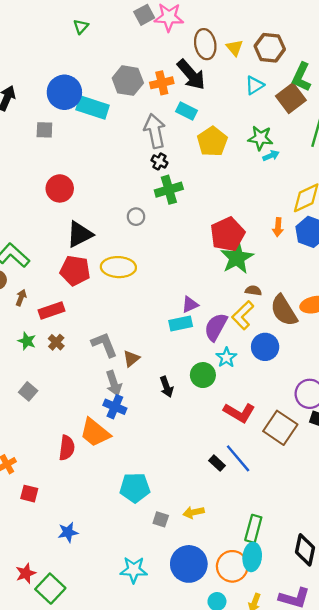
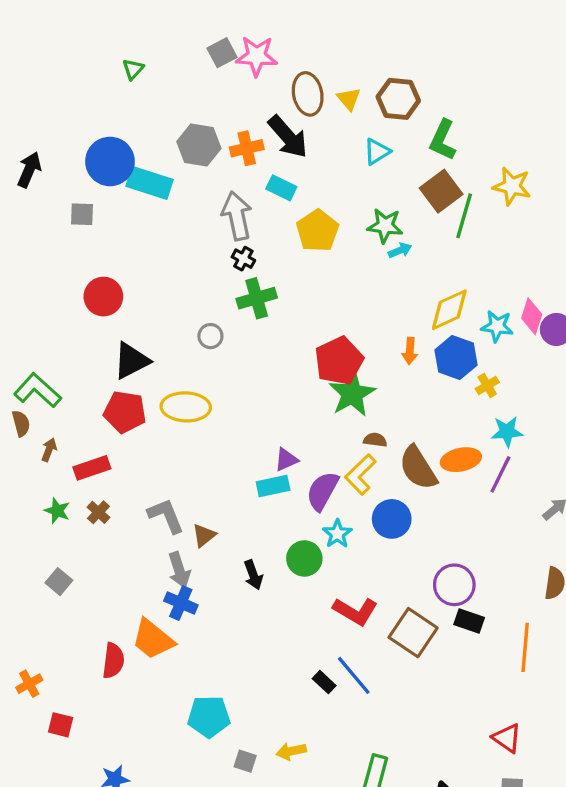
brown square: (291, 98) -> (441, 191), moved

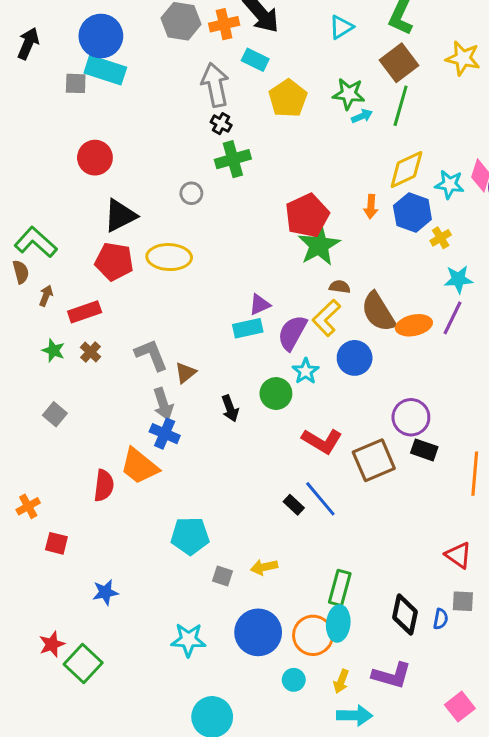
cyan rectangle: (150, 183) -> (105, 70), moved
green line: (464, 216) -> (401, 106), moved
orange ellipse: (461, 460) -> (414, 325), moved
brown square: (413, 633) -> (374, 460), turned 33

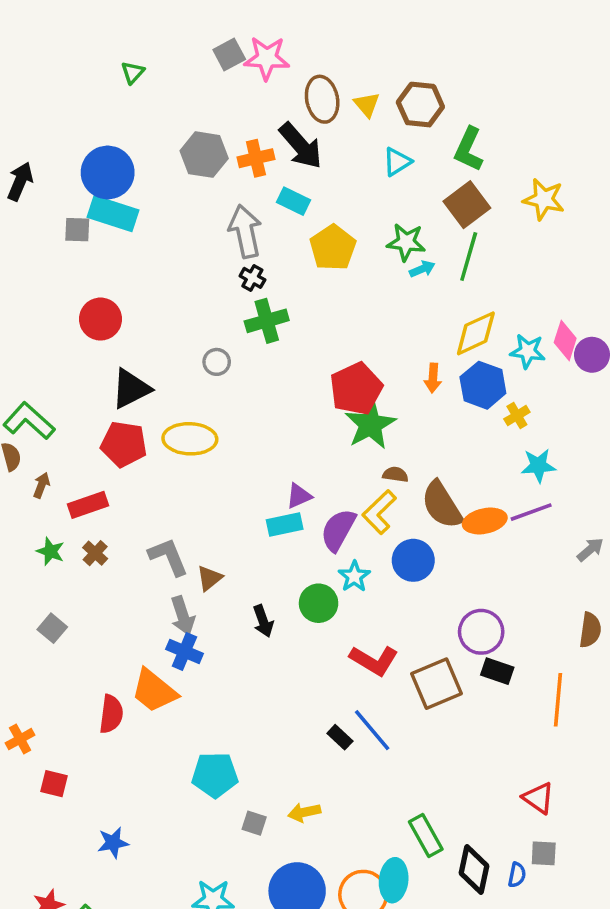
purple line: (452, 318) -> (531, 512), turned 44
green rectangle: (340, 588) -> (426, 836), moved, turned -44

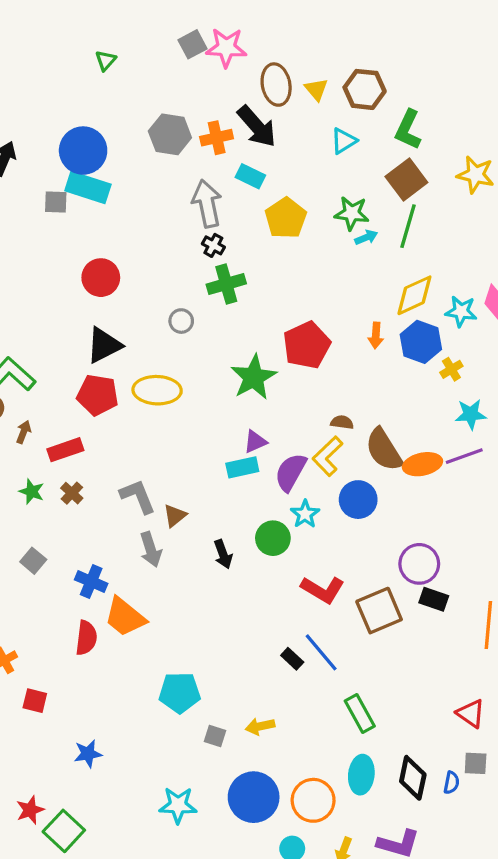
red circle: (100, 319) -> (101, 278), moved
green star: (370, 424) -> (254, 377), moved
blue cross: (184, 651) -> (91, 582), moved
green rectangle: (426, 836) -> (360, 713), moved
cyan ellipse: (394, 880) -> (361, 775), moved

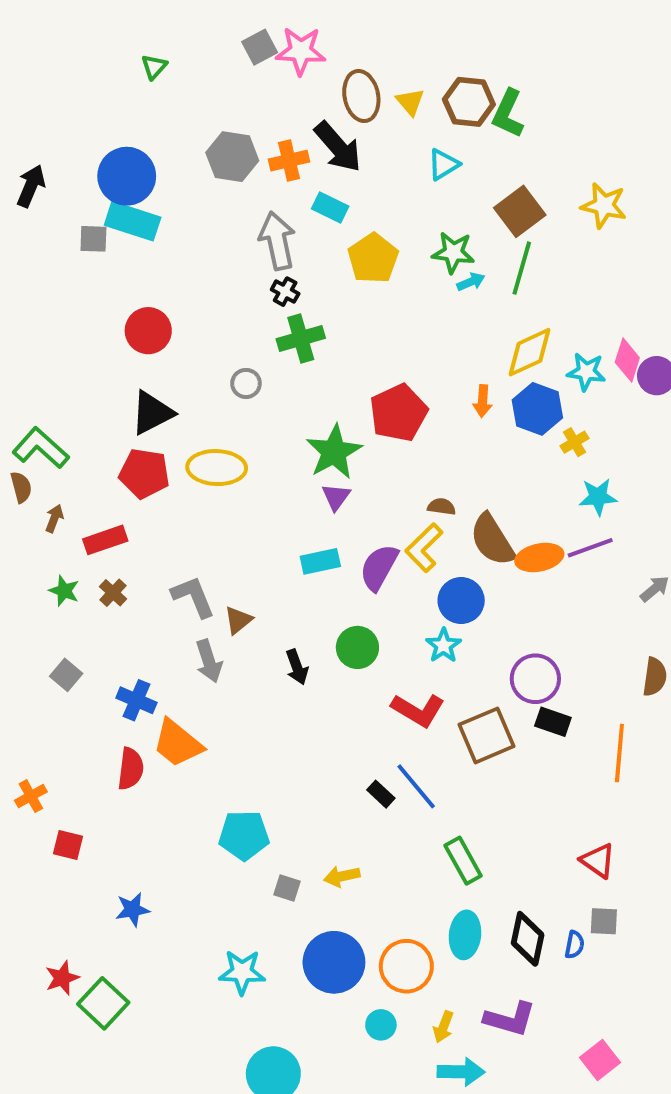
green L-shape: (408, 130) -> (508, 114), moved
purple triangle: (255, 442) -> (336, 497), moved, turned -30
cyan star: (305, 514) -> (443, 645), moved

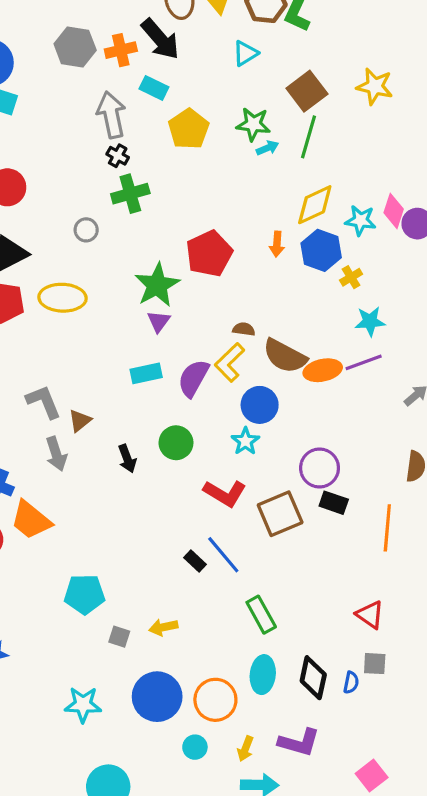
brown semicircle: (492, 540) -> (285, 356), turned -30

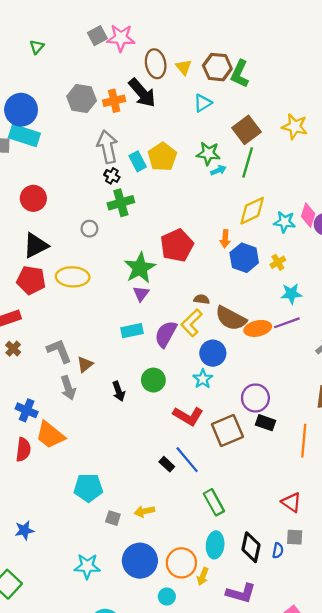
cyan rectangle: (154, 88) -> (138, 161), moved, turned 36
blue hexagon: (321, 250) -> (244, 258), moved
yellow arrow: (245, 749) -> (203, 576), moved

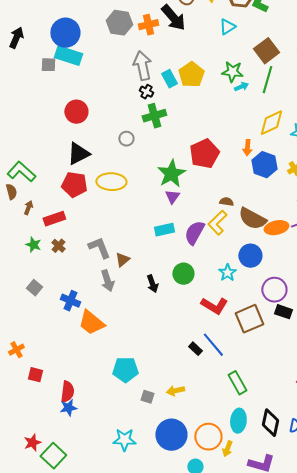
blue circle: (213, 353) -> (250, 256), moved
red semicircle: (23, 450) -> (67, 392), moved

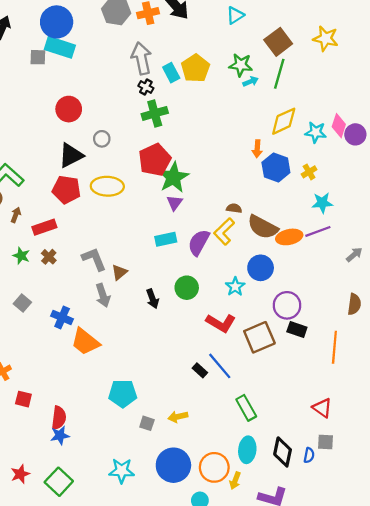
gray circle: (126, 139) -> (102, 139), moved
red pentagon: (204, 154) -> (155, 160), moved
green square: (53, 456) -> (59, 482), moved

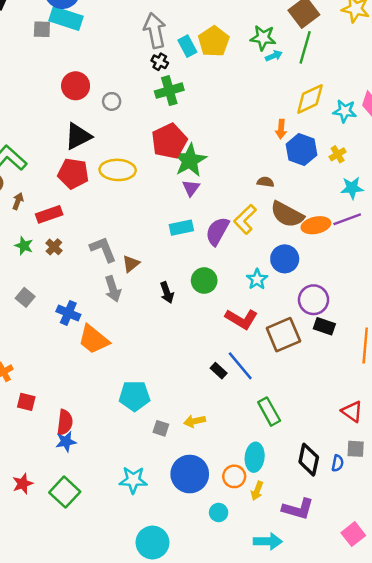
gray circle: (102, 139) -> (112, 101), moved
brown semicircle: (234, 208) -> (265, 182), moved
cyan ellipse: (247, 450) -> (255, 457), moved
orange circle: (214, 467) -> (234, 476), size x0.7

